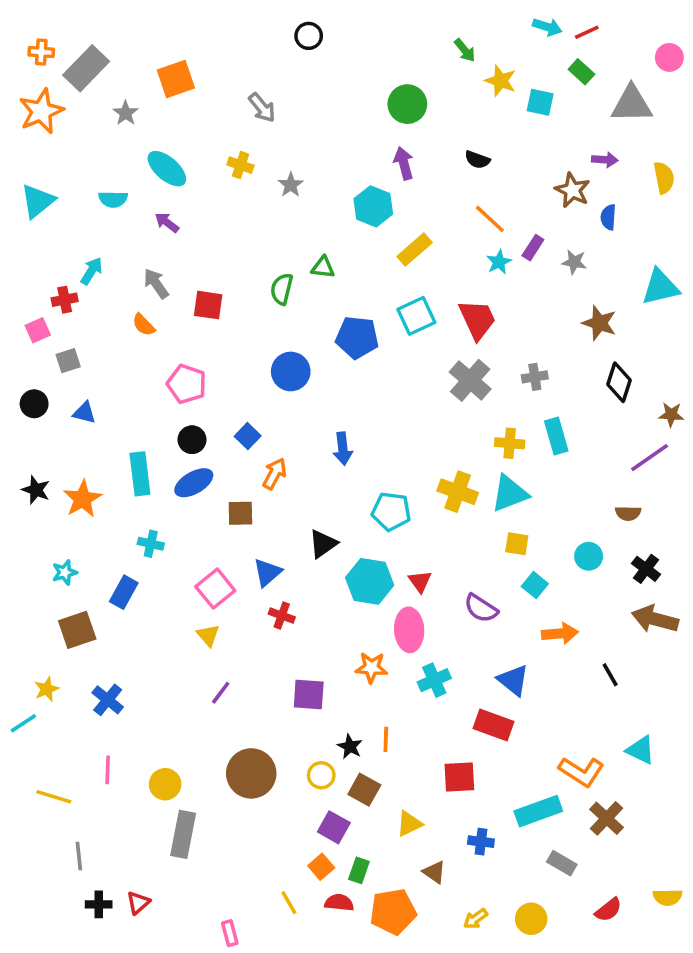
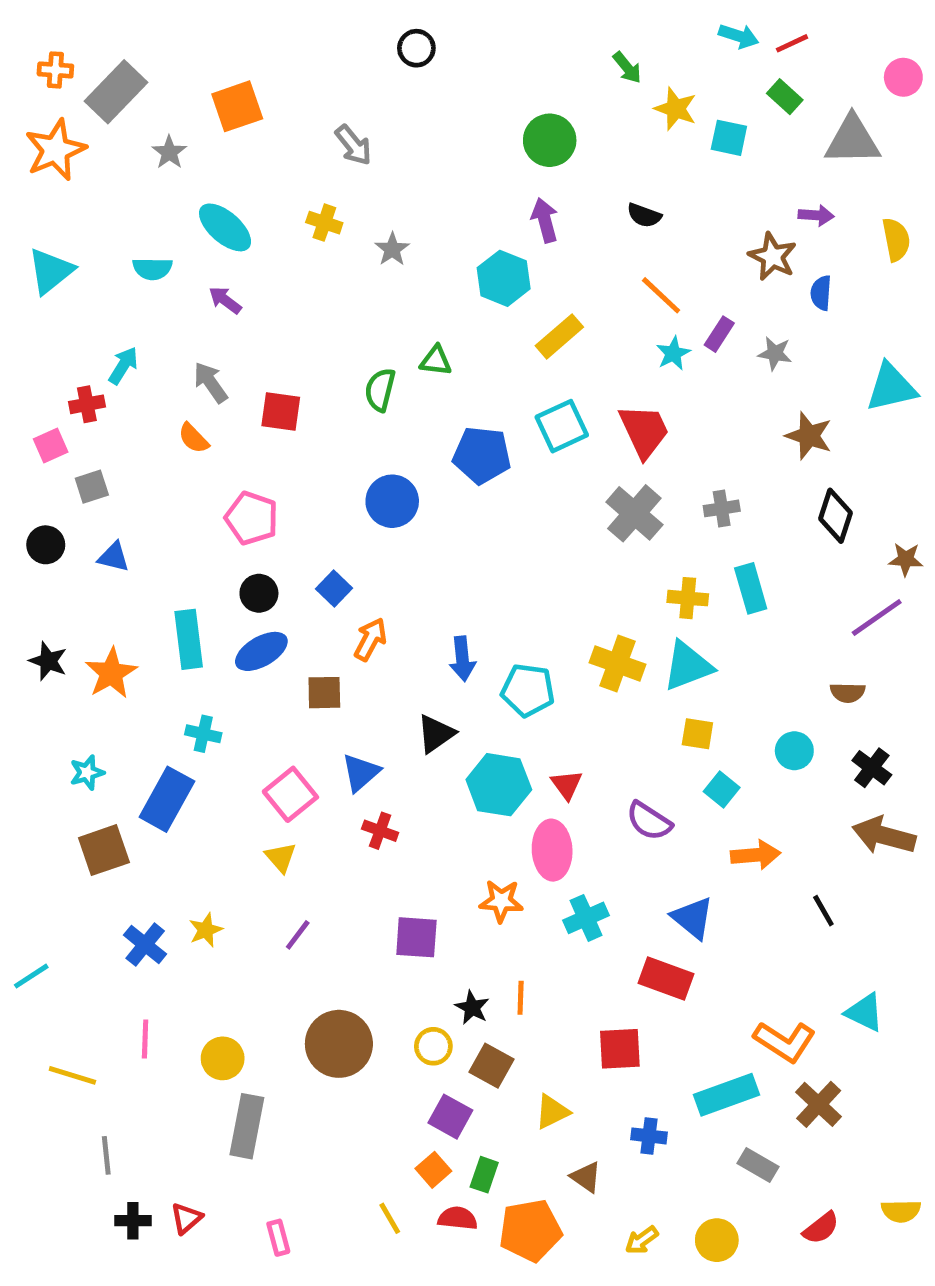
blue arrow: (343, 449) -> (462, 659), moved
blue rectangle: (124, 592) -> (167, 799), size x1.4
yellow star: (47, 689) -> (206, 930), moved
pink rectangle: (230, 933) -> (278, 1238), moved

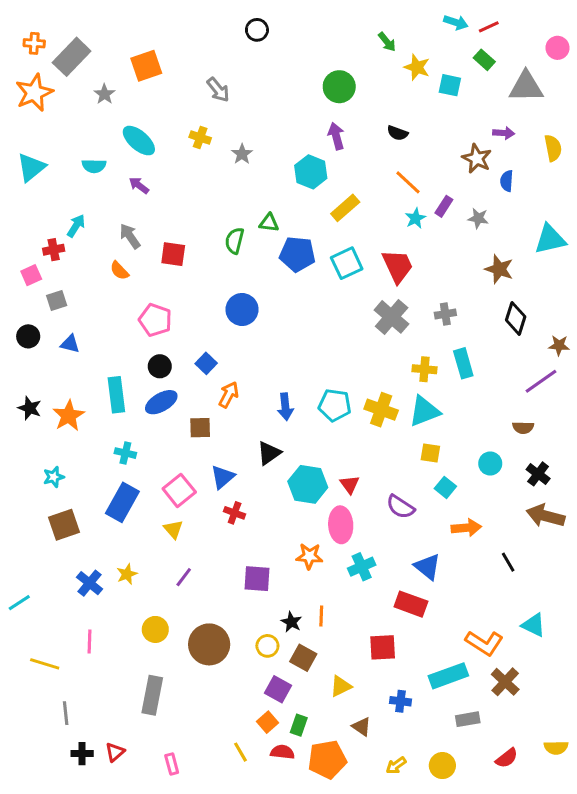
blue pentagon: (482, 455) -> (297, 254), moved
cyan pentagon: (528, 690) -> (335, 405), moved
blue rectangle: (167, 799) -> (122, 502), moved
yellow circle: (223, 1058) -> (155, 629), moved
gray rectangle: (758, 1165) -> (468, 719), turned -40

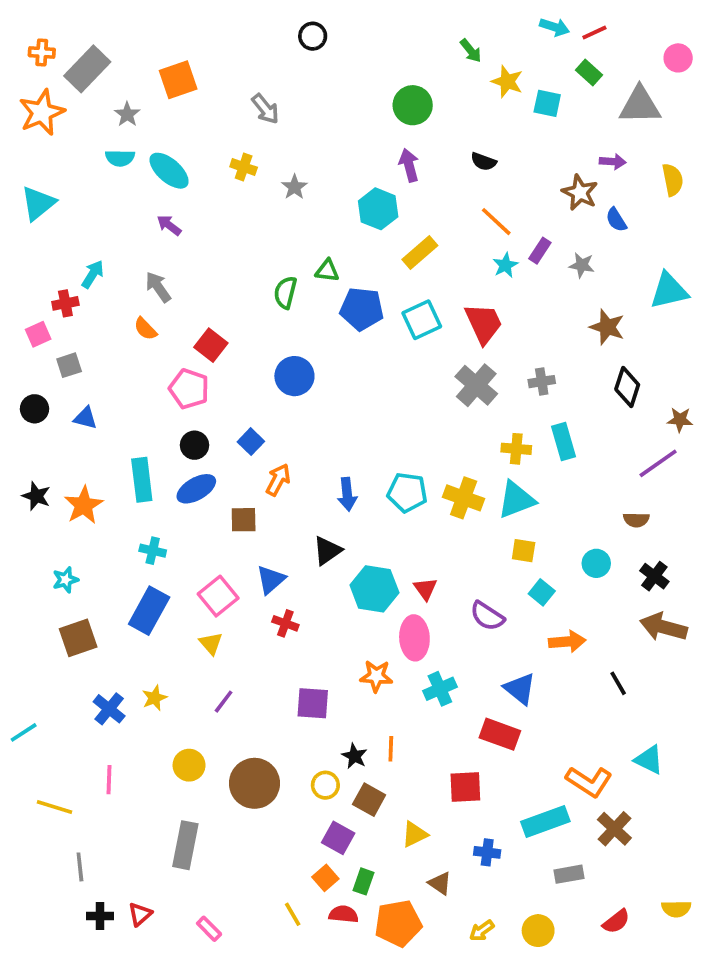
cyan semicircle: (94, 166) -> (120, 158), moved
blue semicircle: (507, 181) -> (616, 220), turned -36
red square: (173, 254) -> (211, 345), moved, turned 30
pink rectangle: (172, 764) -> (209, 929), turned -30

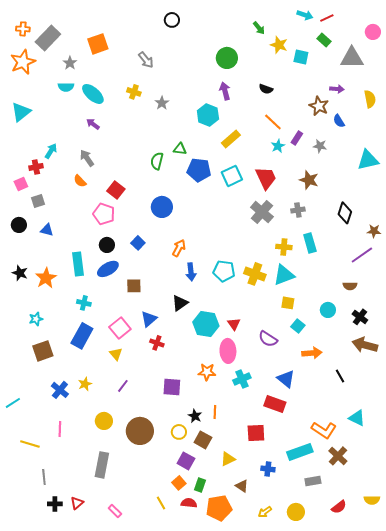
brown star: (607, 327) -> (309, 180), moved
orange arrow: (278, 480) -> (179, 248), moved

